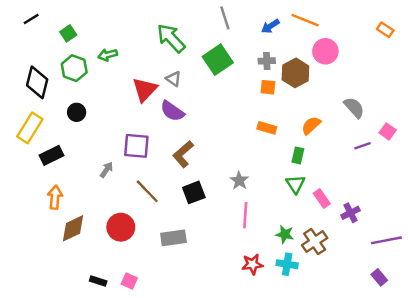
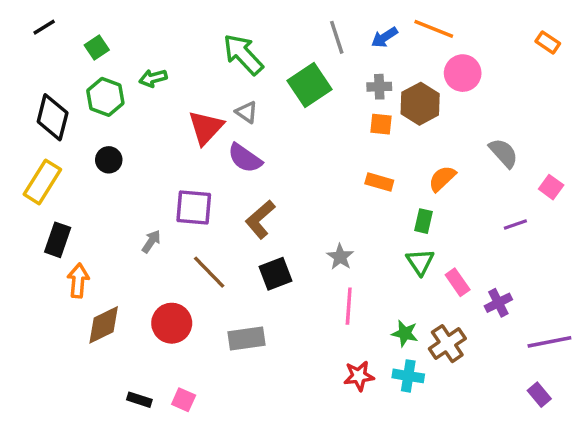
gray line: (225, 18) -> (337, 37), moved
purple line: (362, 146) -> (515, 224), moved
black rectangle: (51, 155) -> (58, 240), moved, turned -45

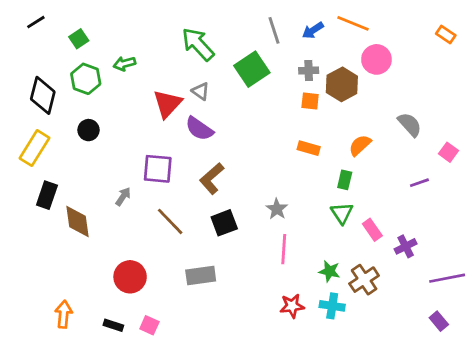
orange arrow: (78, 281) -> (64, 314), moved
red circle: (172, 323) -> (130, 277), moved
brown diamond: (104, 325) -> (77, 221), moved, turned -72

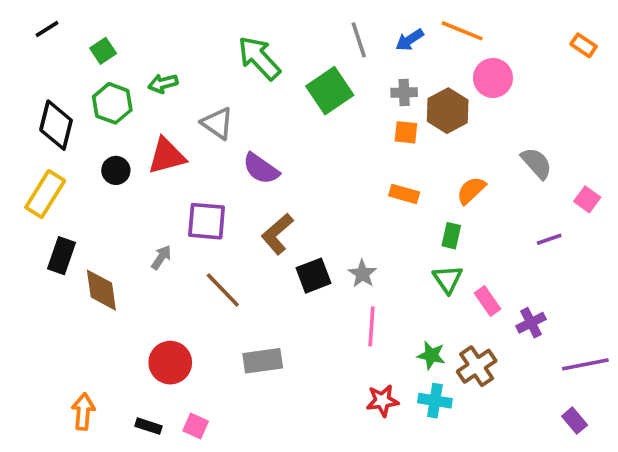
gray triangle: (201, 91) -> (217, 123), moved, size x1.4
red triangle: (167, 104) -> (167, 156), moved, turned 32
black square: (224, 223) -> (313, 276), moved

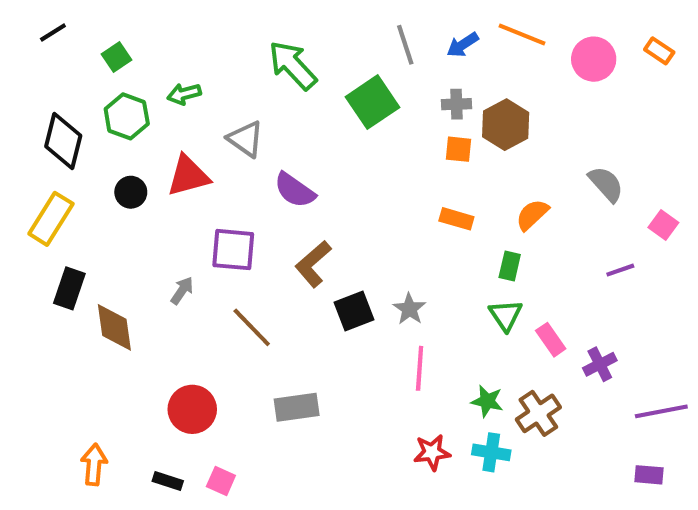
pink circle: (493, 78) -> (594, 59), moved
purple rectangle: (575, 421) -> (649, 475), turned -45

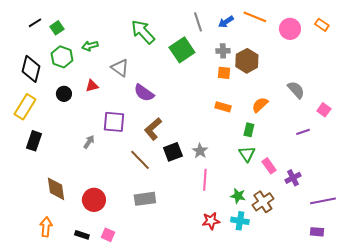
black line: (53, 32) -> (35, 23), moved
red triangle: (188, 176) -> (92, 86), size x0.6
brown diamond: (114, 327) -> (56, 189), moved
brown line: (252, 327) -> (140, 160), moved

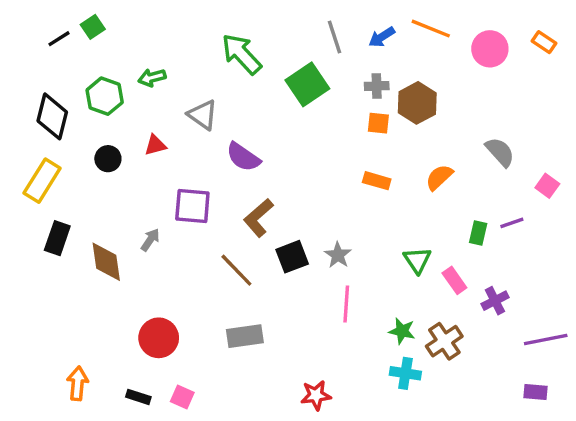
green square: (57, 28) -> (93, 27), moved
green rectangle: (249, 130) -> (478, 233), moved
brown diamond: (56, 189) -> (106, 262), moved
red star: (211, 221) -> (316, 395), moved

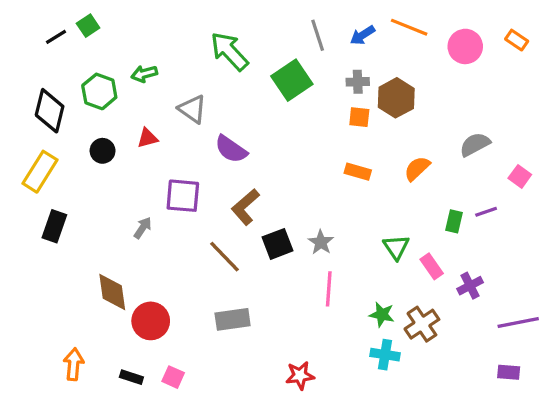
gray semicircle: (500, 152) -> (475, 144), turned -76
brown diamond: (106, 262) -> (112, 292), moved

